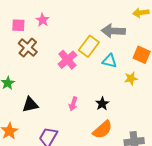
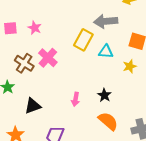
pink star: (43, 20) -> (35, 28), moved
brown cross: (28, 48) -> (24, 63), moved
pink cross: (67, 60) -> (48, 58), moved
orange semicircle: (102, 130) -> (108, 121), turned -90

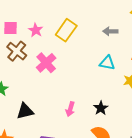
gray arrow: (106, 21) -> (110, 31), size x0.6
yellow rectangle: (83, 40) -> (66, 30), moved
brown cross: (24, 63) -> (17, 51), moved

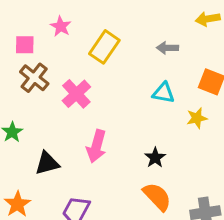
pink star: (36, 30) -> (61, 26), moved
pink arrow: (70, 109) -> (96, 146), moved, size x1.5

